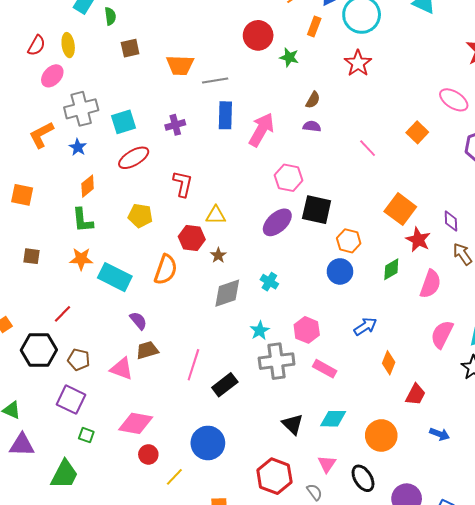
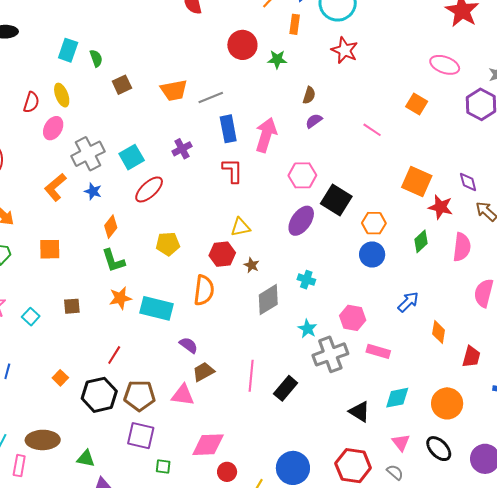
purple semicircle: (312, 126) -> (314, 121), turned -30
red L-shape: (183, 184) -> (233, 171), moved
black square: (317, 210) -> (336, 200), turned 32
brown pentagon: (79, 360) -> (140, 396), size x1.4
blue circle: (208, 443) -> (293, 468), moved

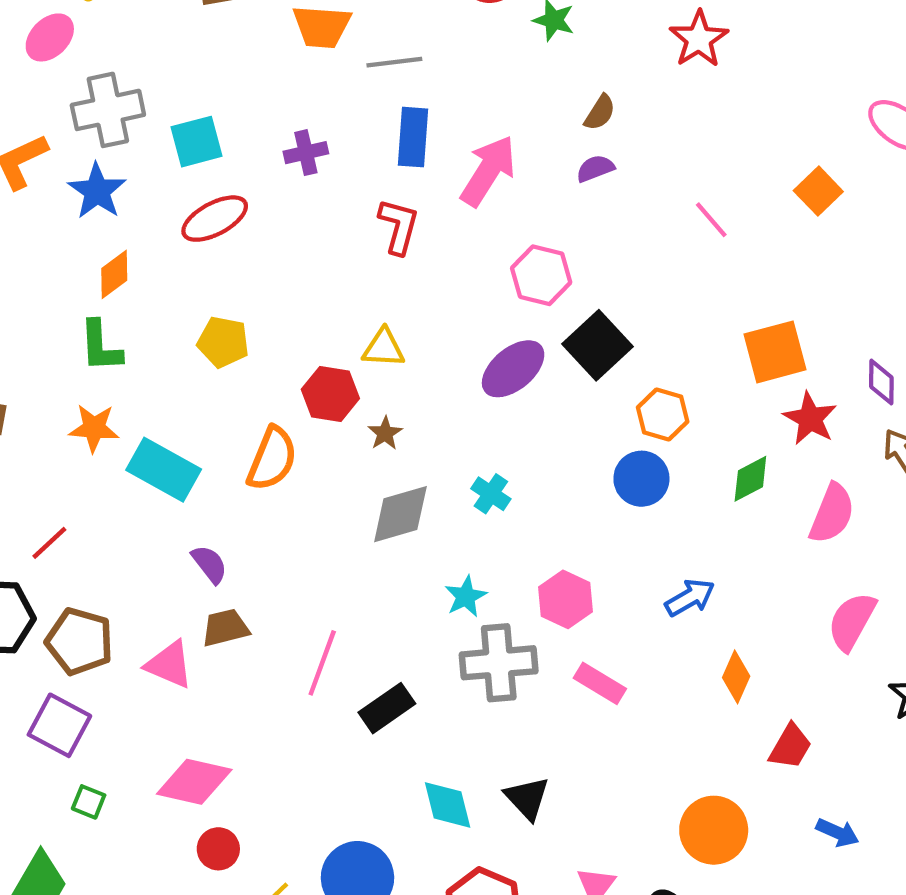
orange square: (417, 181) -> (775, 352), turned 36
blue star: (93, 191) -> (97, 191), size x1.5
cyan diamond: (397, 398) -> (448, 805), moved, turned 72

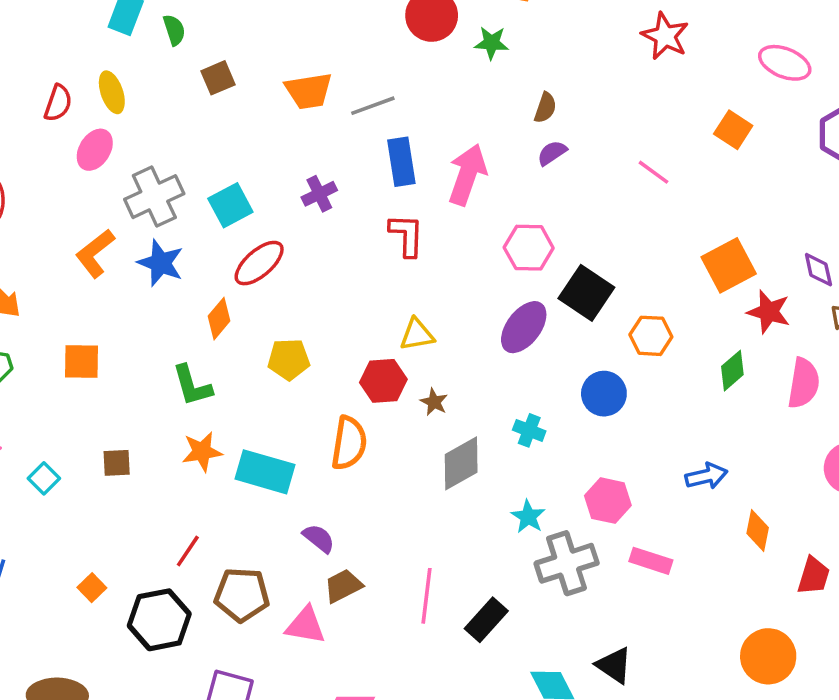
red star: (699, 39) -> (665, 36), moved
orange diamond: (114, 274) -> (219, 319), moved
blue circle: (641, 479) -> (604, 394), moved
blue arrow: (690, 598) -> (706, 476), turned 30
brown pentagon: (79, 641) -> (242, 595), moved

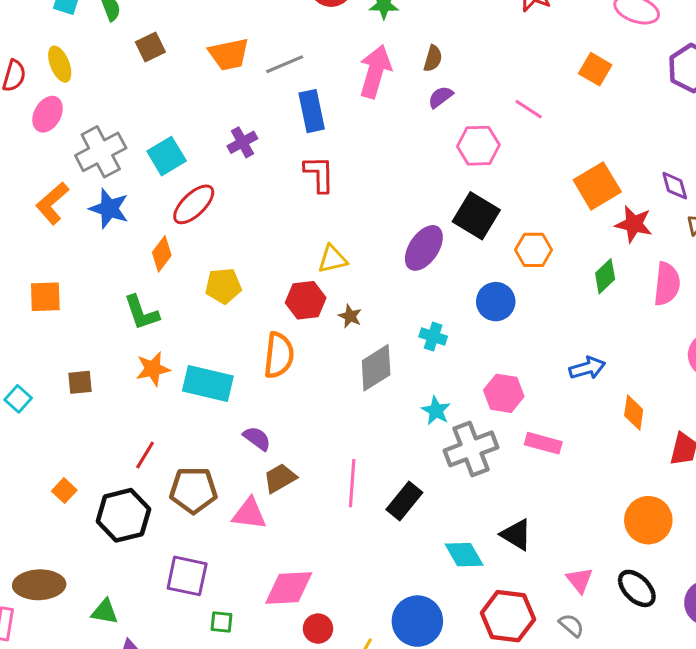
pink arrow: (467, 175) -> (375, 72), moved
pink hexagon: (529, 248) -> (478, 146), moved

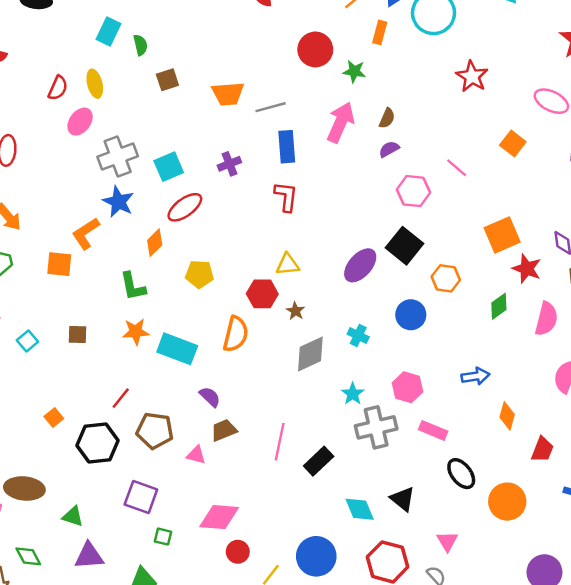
orange L-shape: (52, 203) -> (86, 233), moved
pink triangle: (249, 514) -> (196, 455), size x0.7
black ellipse: (637, 588) -> (461, 474), moved

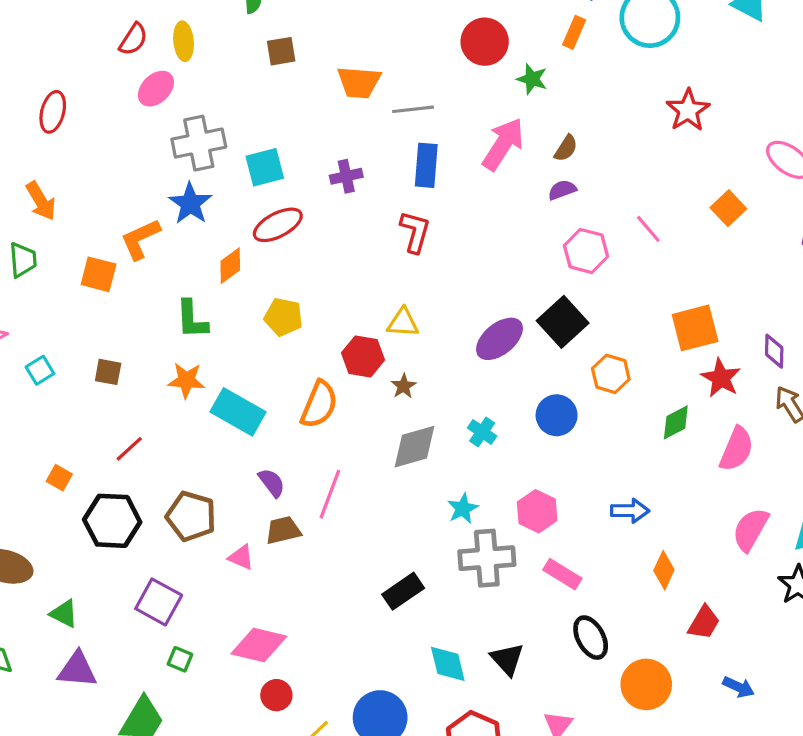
red line: (121, 398) -> (129, 449), moved
orange square: (54, 417) -> (59, 478), turned -30
pink line: (280, 442) -> (330, 494), moved

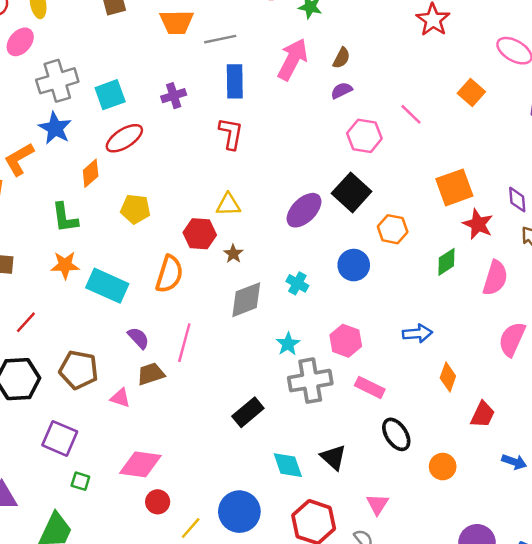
orange circle: (646, 684) -> (443, 467), size x0.7

